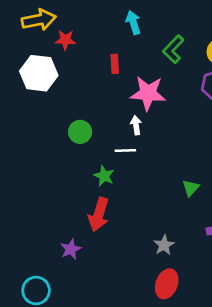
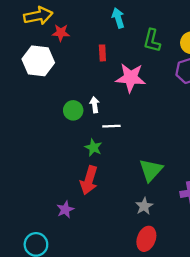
green L-shape: (173, 49) -> (152, 41), turned -30
white arrow: (136, 125) -> (95, 105), moved
green triangle: (191, 188) -> (151, 170), moved, size x1.6

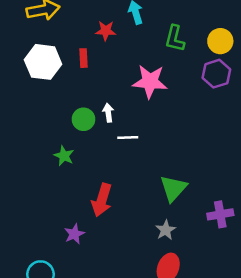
red star: (61, 33) -> (106, 31), moved
red rectangle: (102, 53) -> (83, 58), moved
green star: (93, 148) -> (64, 156), moved

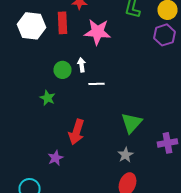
red rectangle: (83, 58) -> (62, 23), size x1.5
pink star: (150, 81) -> (98, 32), moved

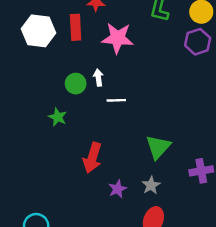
purple star: (56, 158) -> (118, 189), moved

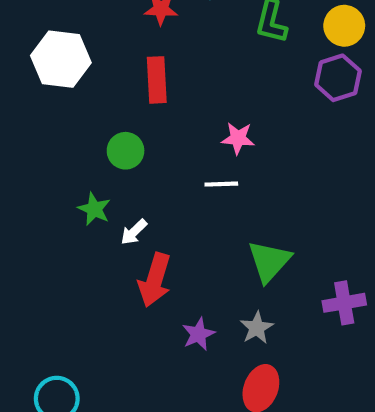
red rectangle: (76, 27) -> (157, 80), moved
pink star: (118, 38) -> (238, 138), moved, size x0.6
white arrow: (98, 78) -> (134, 232), moved, turned -126
white line: (116, 100) -> (221, 184), moved

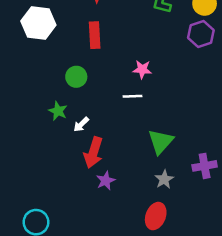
gray star: (257, 328) -> (164, 179), moved
purple star: (198, 334) -> (106, 181), moved

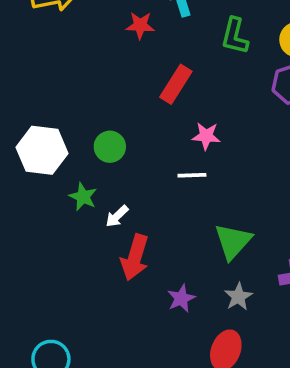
white hexagon: (38, 23) -> (42, 150), moved
red rectangle: (95, 35) -> (176, 84), moved, turned 35
purple star: (106, 181) -> (181, 298), moved

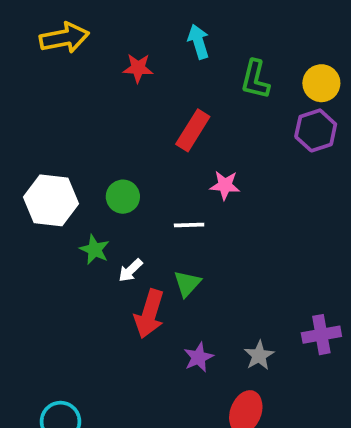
red star: (140, 25) -> (138, 68), moved
white line: (192, 175) -> (189, 225), moved
green triangle: (233, 241) -> (187, 284), moved, size x0.7

